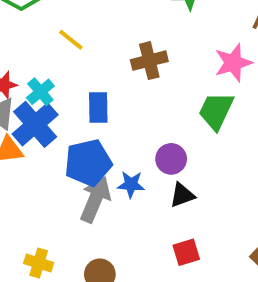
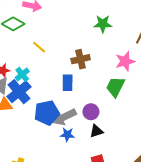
blue rectangle: (98, 108) -> (68, 83), moved
blue star: (131, 184) -> (67, 135), moved
gray arrow: (95, 199) -> (64, 117), moved, turned -140

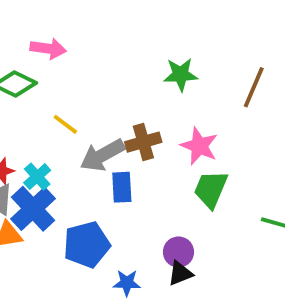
pink star: (125, 61) -> (199, 146), moved, turned -30
purple circle: (91, 112) -> (178, 252), moved
gray arrow: (64, 117) -> (102, 155), moved

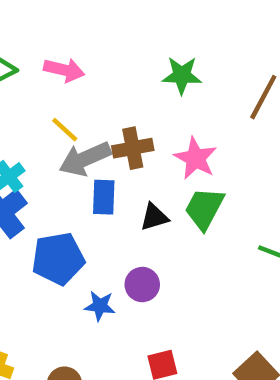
pink arrow: (48, 49) -> (64, 70), moved
yellow line: (65, 124) -> (65, 130), moved
purple circle: (178, 252) -> (142, 285), moved
black triangle: (180, 273) -> (154, 217), moved

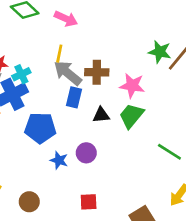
green star: (182, 75) -> (160, 52), moved
yellow line: (65, 130) -> (59, 54), turned 48
pink star: (196, 158) -> (132, 86), turned -30
gray arrow: (85, 159) -> (68, 73), turned 52

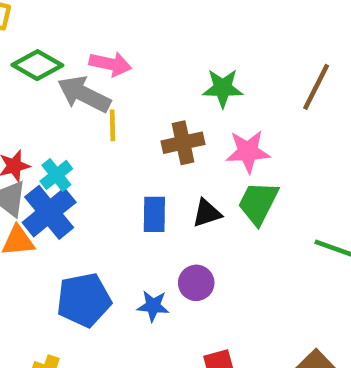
green star: (160, 52) -> (223, 88), moved
gray arrow: (68, 73) -> (84, 94), moved
blue rectangle: (74, 97) -> (154, 214), moved
blue pentagon: (40, 128) -> (84, 300), moved

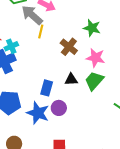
brown cross: (183, 143) -> (69, 47), turned 36
blue rectangle: (154, 214) -> (47, 88), moved
blue star: (153, 306) -> (38, 113), size x1.6

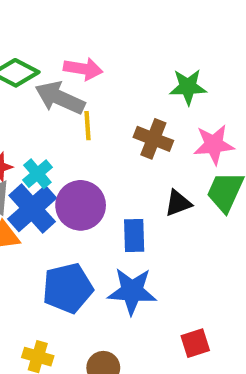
purple circle: (59, 108) -> (81, 205), moved, size x1.5

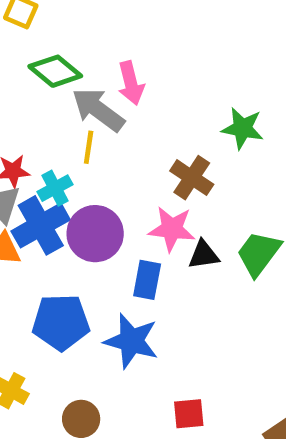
pink arrow: (83, 69) -> (131, 83), turned 54
yellow line: (88, 126) -> (89, 147), moved
pink star: (214, 145) -> (172, 229), moved

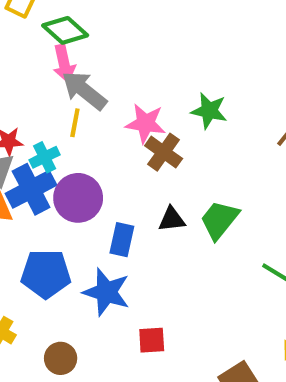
green diamond: (55, 71) -> (65, 30), moved
pink arrow: (131, 83) -> (64, 64), moved
pink star: (172, 229) -> (146, 123), moved
red square: (189, 414) -> (152, 340), moved

